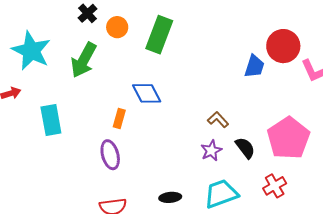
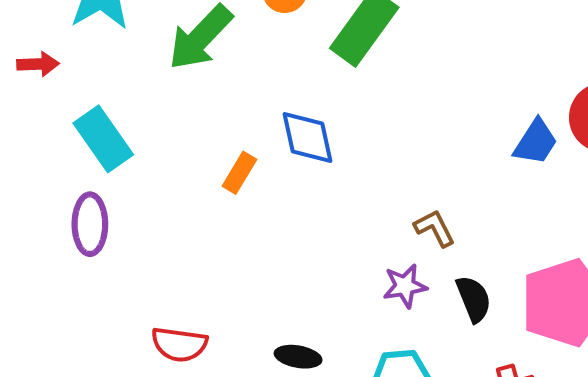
cyan rectangle: (51, 120) -> (103, 139), turned -40
purple ellipse: (110, 155) -> (90, 224), moved

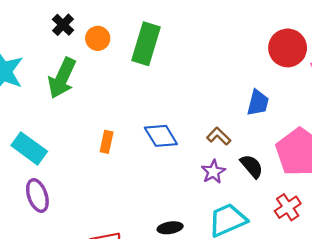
blue diamond: (307, 138) -> (161, 136), moved
blue trapezoid: (536, 142) -> (258, 103), moved

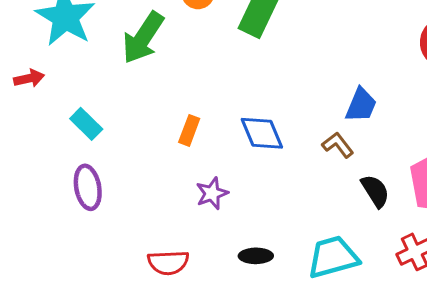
blue trapezoid: (258, 103) -> (361, 105), moved
cyan rectangle: (29, 148) -> (86, 124), size x0.7
purple star: (213, 172) -> (212, 193), moved

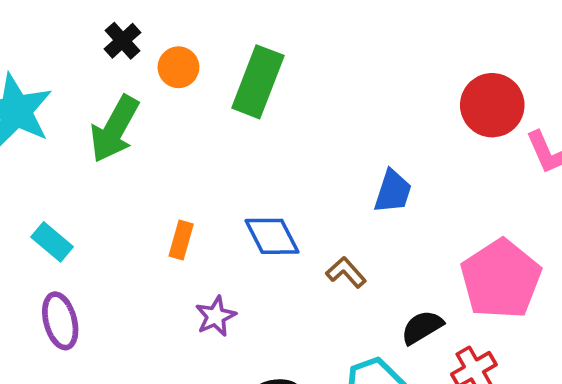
brown L-shape: (338, 145) -> (346, 272), moved
black semicircle: (375, 191) -> (422, 327), moved, turned -84

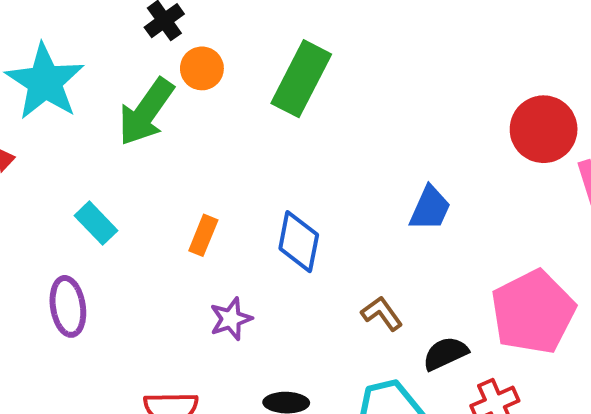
orange circle: (178, 67) -> (202, 68), moved
blue diamond: (272, 236) -> (299, 242), turned 32
cyan rectangle: (52, 242) -> (96, 223), moved
brown L-shape: (346, 272) -> (382, 313), moved

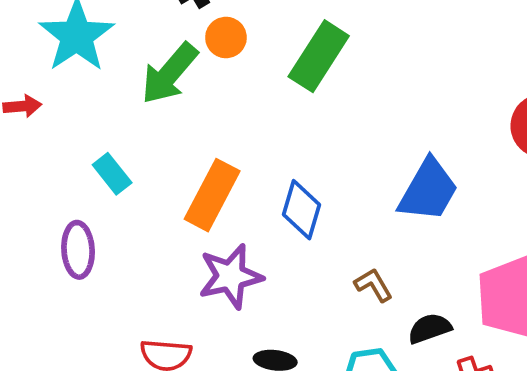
blue trapezoid: (430, 208) -> (428, 190), size x1.5
orange rectangle: (203, 235) -> (212, 195), size x1.8
purple star: (231, 319) -> (231, 276), size x1.6

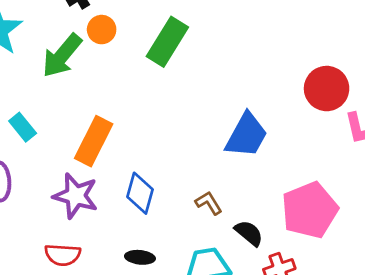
blue diamond: (302, 210) -> (140, 193), moved
purple star: (231, 276) -> (76, 196), moved, turned 30
black semicircle: (430, 328) -> (249, 233), turned 60

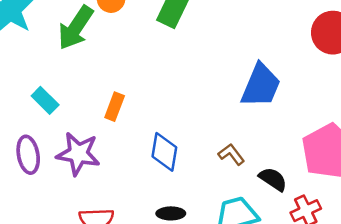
orange rectangle: (94, 141) -> (115, 107), size x0.6
purple star: (76, 196) -> (78, 154), moved

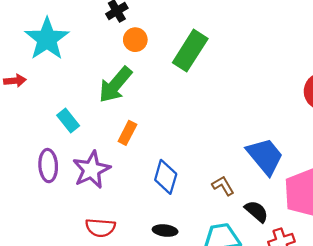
green arrow: (76, 28) -> (115, 85), moved
blue trapezoid: (261, 86) -> (265, 156), moved, turned -69
purple star: (78, 154) -> (91, 170), turned 30

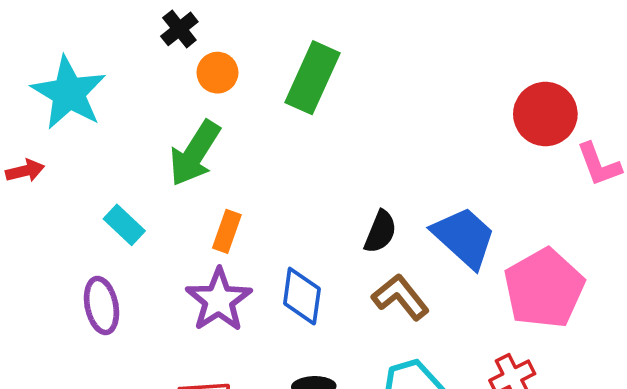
purple star: (91, 170) -> (219, 300), moved
brown L-shape: (223, 186) -> (401, 297), size x1.4
black semicircle: (256, 211) -> (380, 232), moved, turned 80

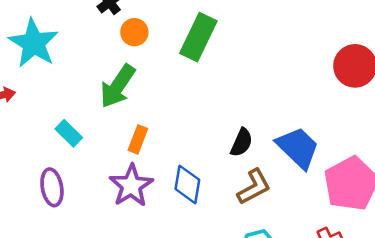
brown L-shape: (401, 297) -> (254, 187), turned 99

